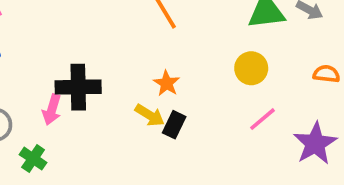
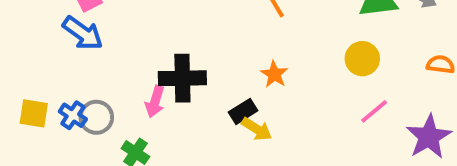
yellow arrow: (150, 115) -> (257, 129), moved
black rectangle: (174, 125) -> (243, 111), moved, turned 32

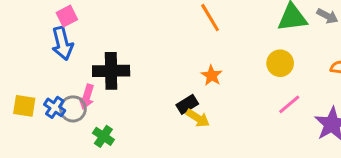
blue arrow: (83, 33) -> (62, 43), turned 40
black cross: (182, 78) -> (111, 71), moved
pink arrow: (155, 102) -> (87, 97), moved

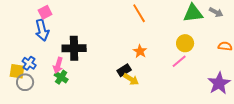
pink line: (289, 104) -> (179, 61), moved
blue cross: (55, 107) -> (29, 63), moved
gray circle: (73, 109) -> (25, 82), moved
green cross: (103, 136) -> (61, 77), moved

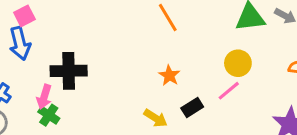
black rectangle: (124, 70) -> (192, 107), moved

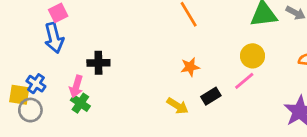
black cross: (69, 71) -> (98, 63), size x0.7
orange star: (169, 75) -> (190, 67), turned 30

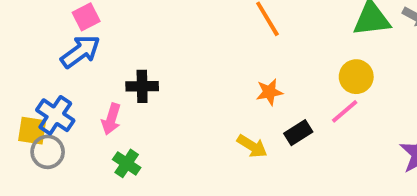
blue arrow: (54, 38) -> (80, 52), turned -112
blue cross: (36, 84) -> (55, 115), size x1.4
green cross: (80, 103) -> (127, 163), moved

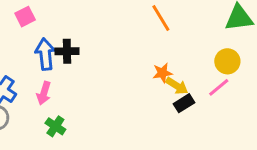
blue arrow: (80, 52) -> (45, 54), moved, turned -60
black cross: (142, 86) -> (67, 51), moved
yellow arrow: (252, 146) -> (177, 86), moved

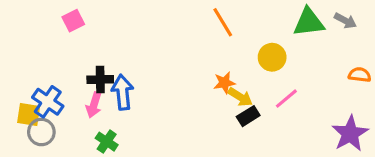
black cross: (67, 51) -> (100, 80), moved
blue arrow: (45, 54) -> (123, 92), moved
yellow circle: (227, 61) -> (272, 57), moved

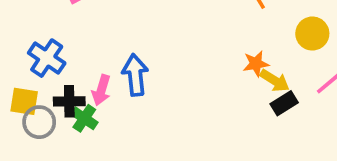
black cross: (100, 80) -> (69, 101), moved
blue cross: (48, 102) -> (47, 58), moved
green cross: (107, 142) -> (84, 118), moved

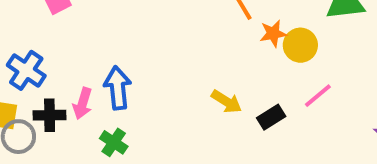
orange star: (256, 64) -> (273, 34), moved
yellow arrow: (275, 81) -> (226, 102), moved
green cross: (84, 118) -> (114, 142), moved

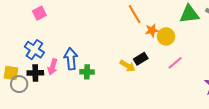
blue cross: (26, 70) -> (34, 50), moved
black rectangle: (271, 117) -> (141, 59), moved
green cross: (114, 142) -> (87, 72), moved, turned -32

